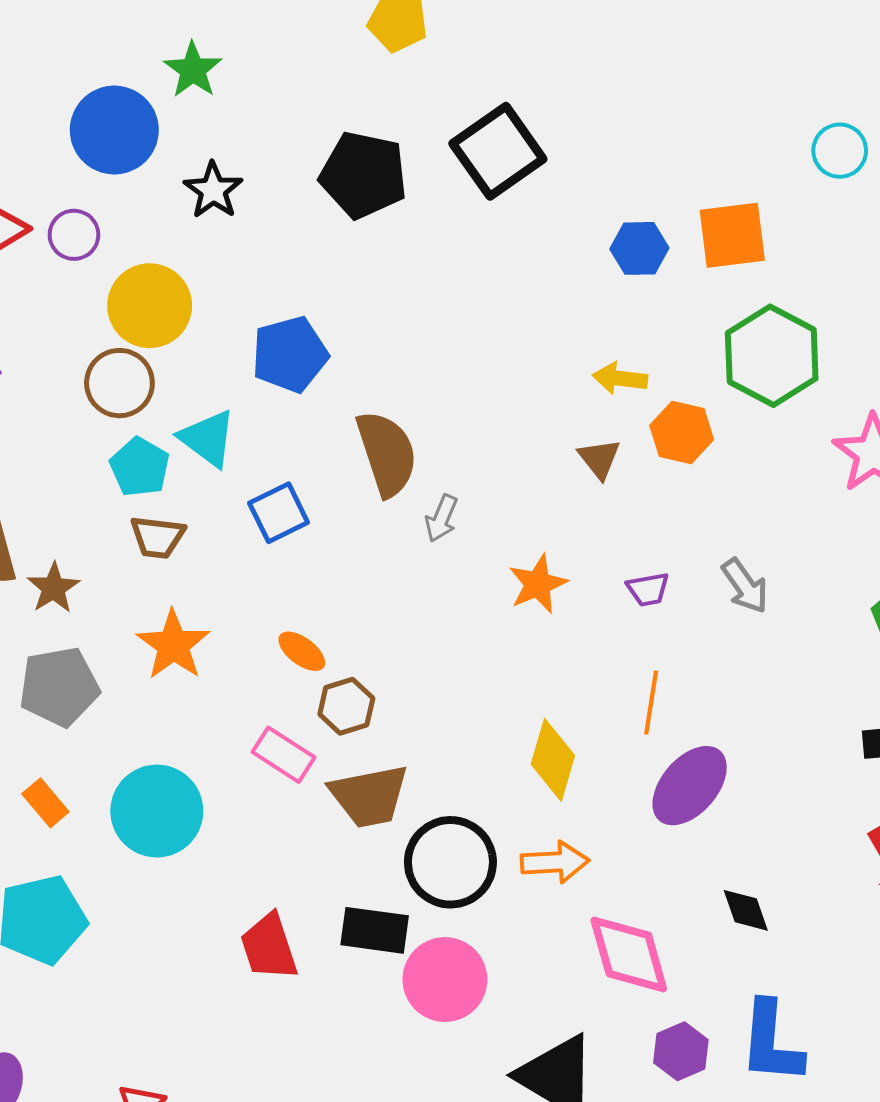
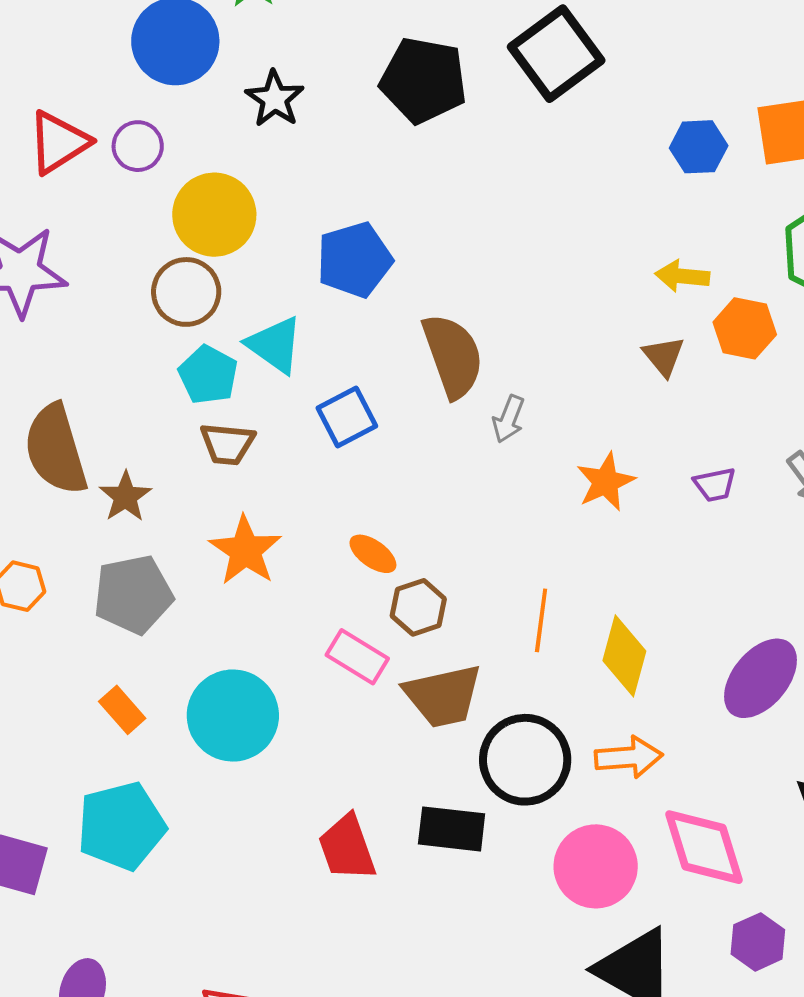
orange line: (651, 703) -> (541, 620), moved
pink circle: (445, 980) -> (596, 866), moved

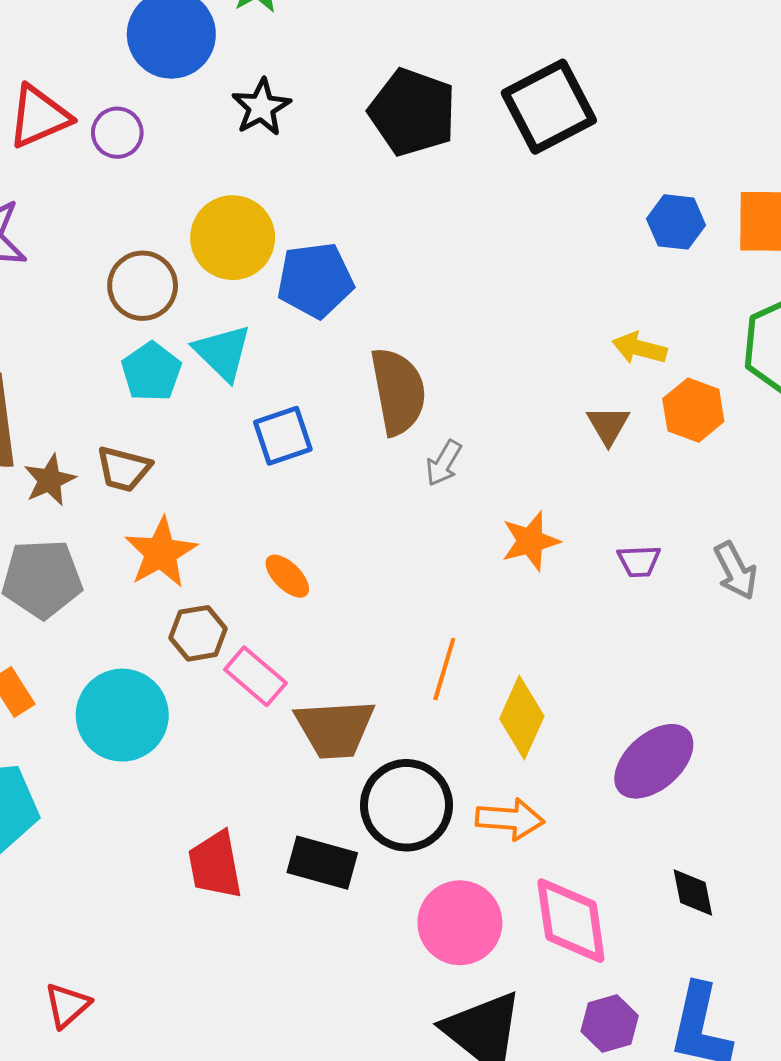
yellow circle: (214, 215) -> (233, 238), moved
brown trapezoid: (227, 444) -> (124, 469), moved
brown hexagon: (418, 607) -> (198, 633), moved

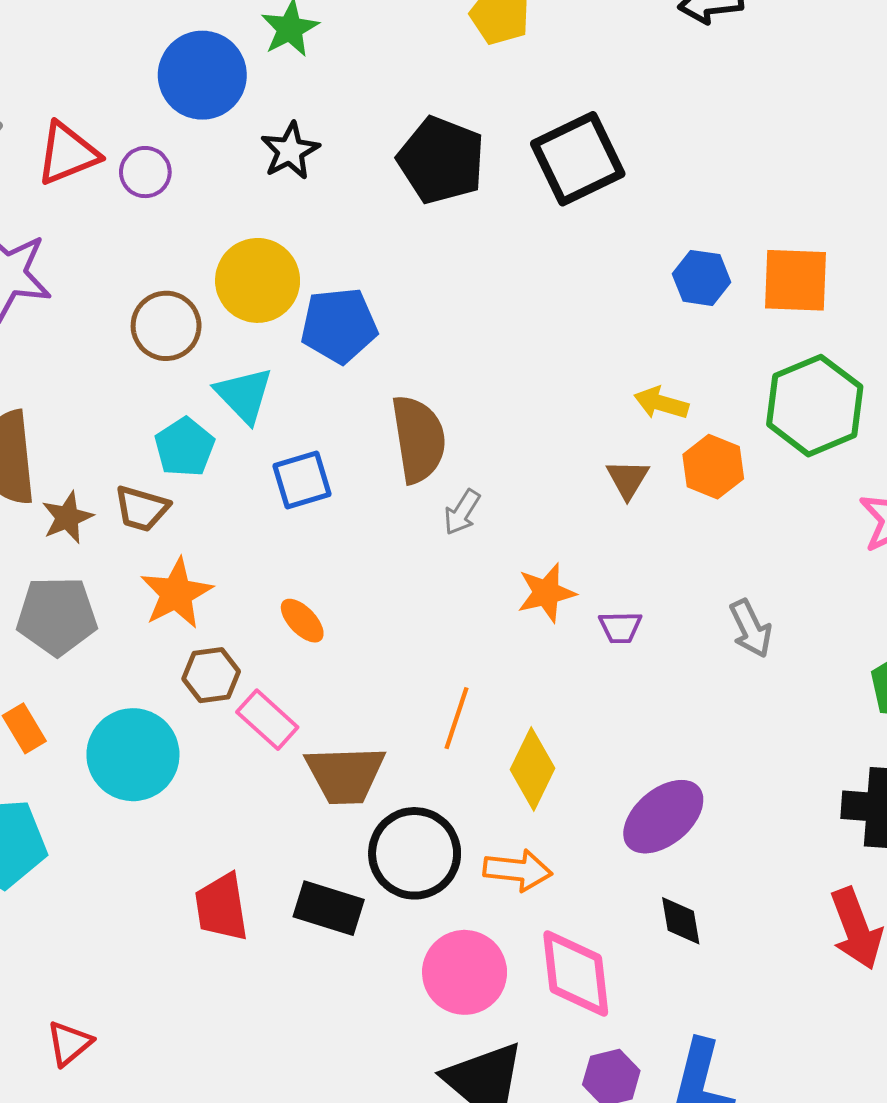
cyan pentagon: (151, 372) -> (185, 447), moved
purple trapezoid: (639, 561) -> (620, 627), moved
black diamond: (693, 893) -> (681, 921), moved

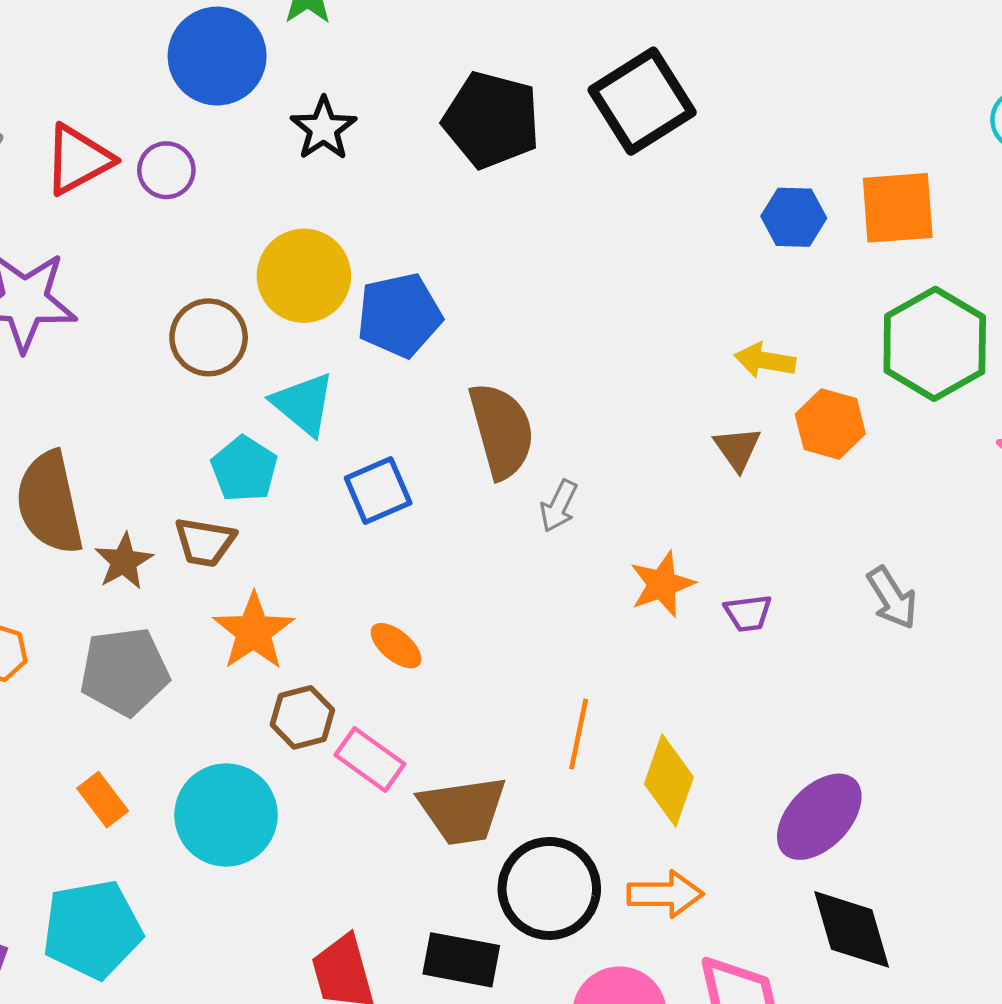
black diamond: (681, 921) -> (852, 929), size x1.6

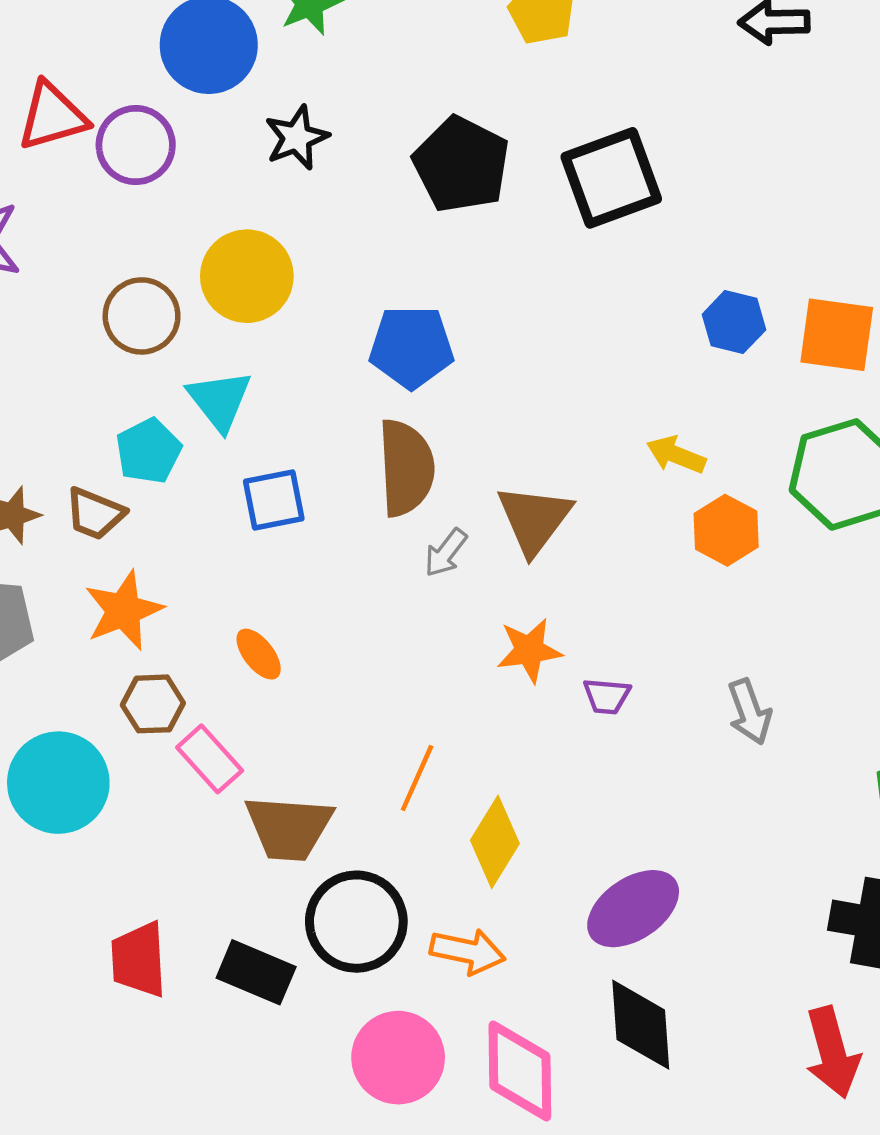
purple circle: (166, 170) -> (136, 145), size x1.4
blue pentagon: (399, 315) -> (411, 347), moved
brown triangle: (737, 448) -> (534, 519), moved, size x1.6

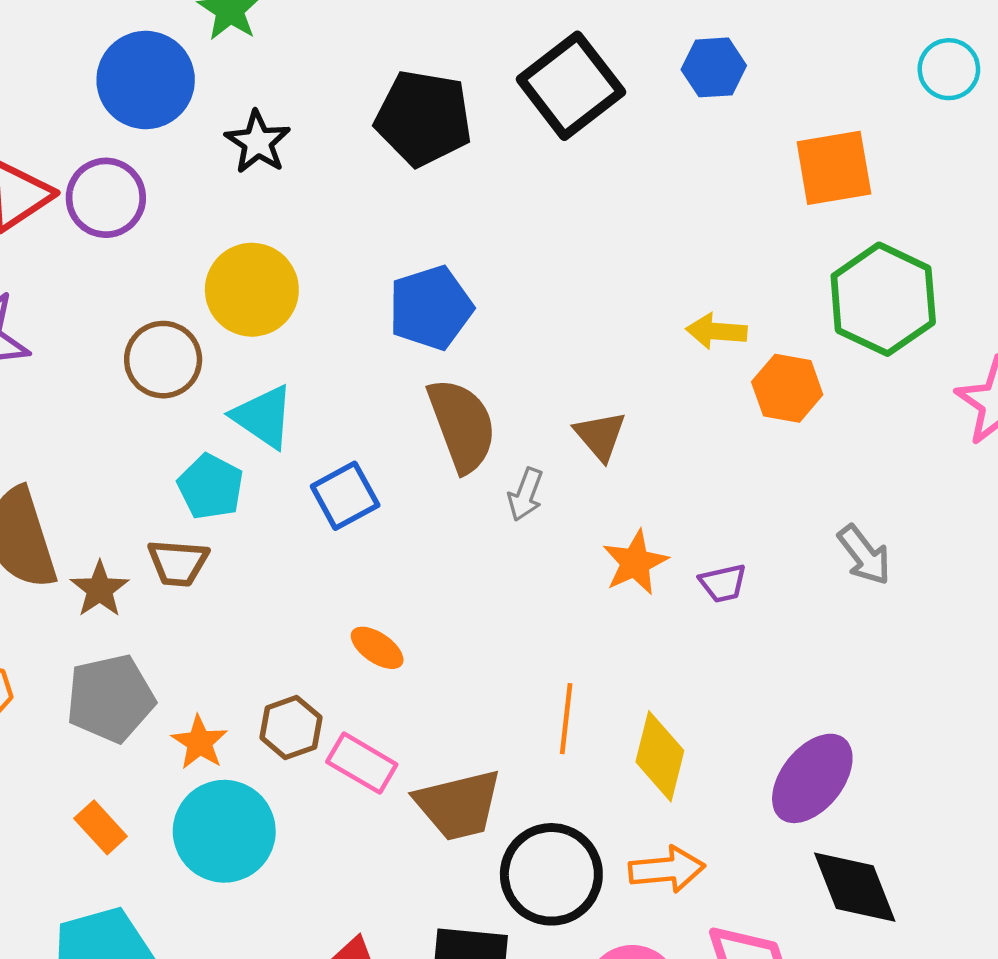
blue hexagon: (734, 322) -> (714, 67), moved
brown triangle: (534, 519) -> (600, 436), size x0.7
orange star: (124, 610) -> (200, 742), moved, size x0.7

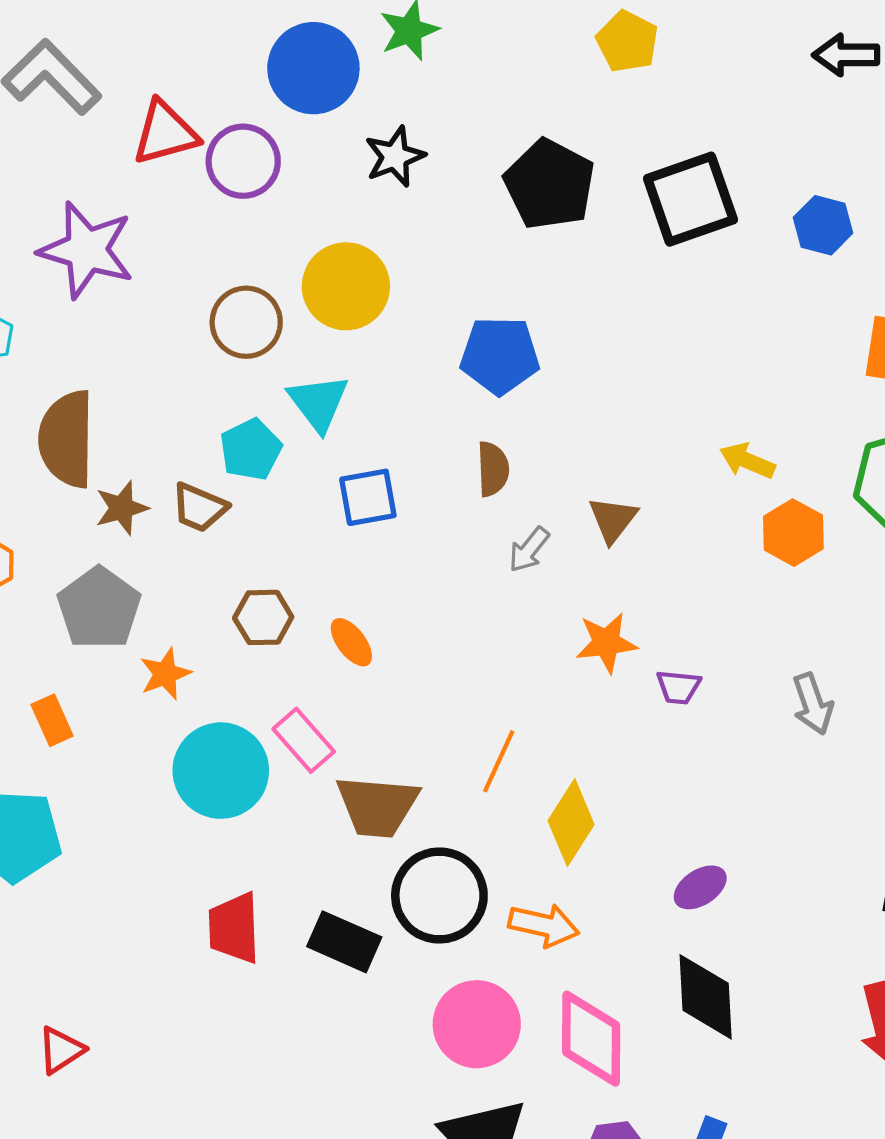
brown semicircle: (462, 425) -> (493, 469), size x0.6
gray pentagon: (110, 698) -> (99, 608), turned 30
brown hexagon: (291, 727) -> (263, 617), moved
purple ellipse: (812, 778) -> (700, 887), size x0.6
cyan circle: (224, 831) -> (221, 771), moved

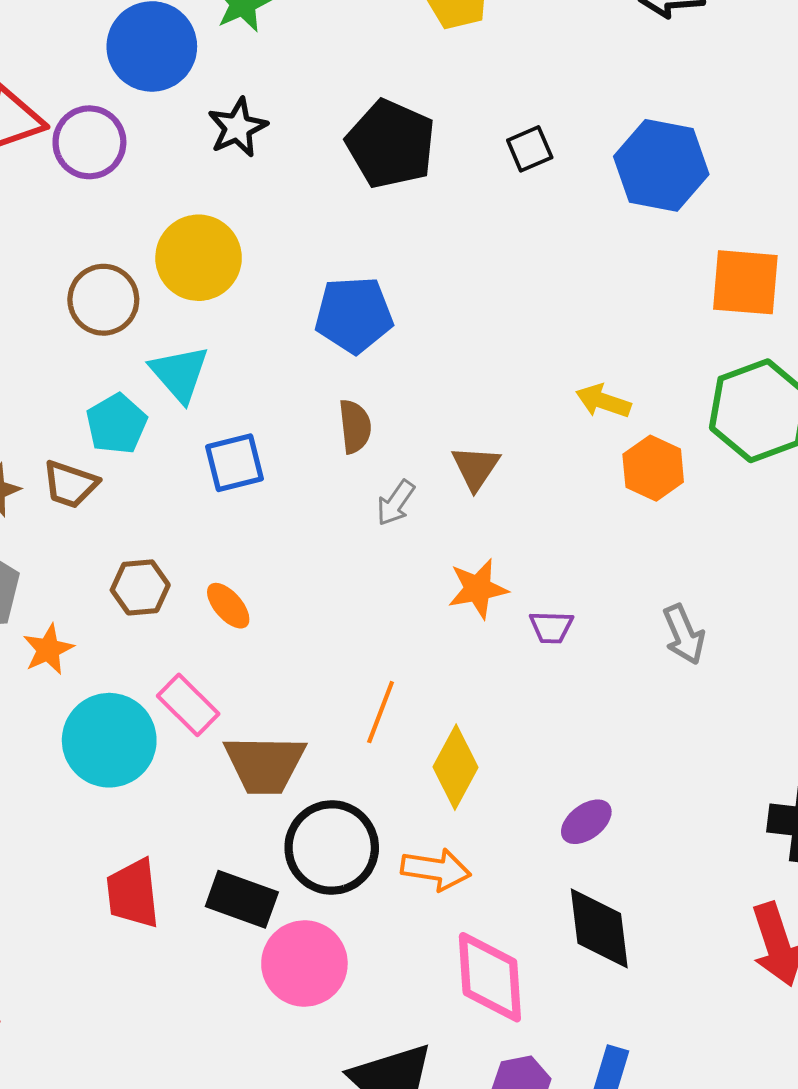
black square: (690, 199) -> (530, 149), size x0.5
blue hexagon: (823, 225) -> (661, 165), size x1.6
pink circle: (477, 1024) -> (304, 964), moved

